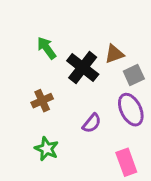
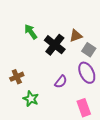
gray square: (134, 75) -> (89, 50), turned -32
brown cross: (42, 101) -> (17, 77), moved

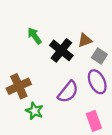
brown cross: (17, 77) -> (19, 86), size x1.5
purple semicircle: (61, 82) -> (68, 92), size x1.5

